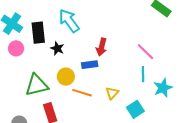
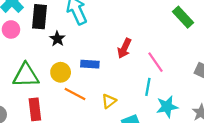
red arrow: (101, 47) -> (124, 48), moved

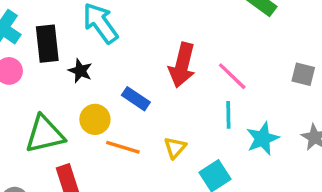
red arrow: (124, 48) -> (182, 65), size x1.4
blue rectangle: (90, 64) -> (136, 99), turned 42

